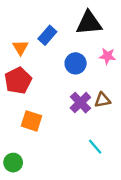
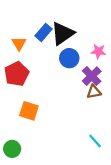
black triangle: (89, 23) -> (63, 34), moved, turned -30
purple cross: (80, 103) -> (92, 76), moved
cyan line: (95, 147) -> (95, 141), moved

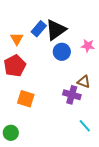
purple cross: (92, 76) -> (72, 95), moved, turned -30
brown triangle: (94, 92) -> (84, 82), turned 32

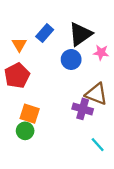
black triangle: (56, 30) -> (80, 34), moved
brown triangle: (84, 82) -> (96, 94), size x1.5
green circle: (11, 133) -> (25, 131), moved

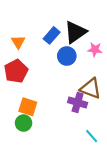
blue rectangle: (45, 33) -> (52, 35), moved

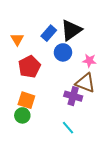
pink star: (95, 50) -> (89, 61), moved
red pentagon: (16, 71) -> (29, 67), moved
cyan line: (92, 136) -> (68, 128), moved

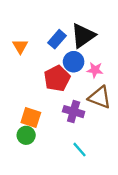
pink star: (89, 61) -> (95, 70), moved
red pentagon: (29, 67) -> (57, 78), moved
purple cross: (73, 96) -> (74, 112), moved

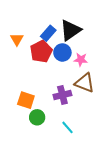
red pentagon: (57, 78) -> (41, 51), moved
purple cross: (74, 112) -> (62, 95), turned -30
green circle: (26, 135) -> (37, 117), moved

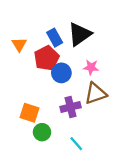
blue rectangle: (48, 33) -> (55, 38), turned -70
blue circle: (62, 52) -> (61, 73), moved
brown triangle: (85, 83) -> (96, 93), turned -40

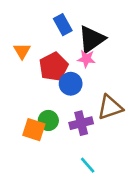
blue rectangle: (55, 38) -> (63, 25), moved
pink star: (91, 67) -> (86, 59), moved
green circle: (42, 132) -> (48, 120), moved

